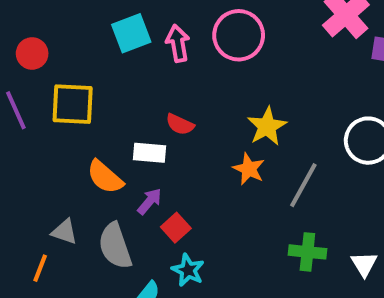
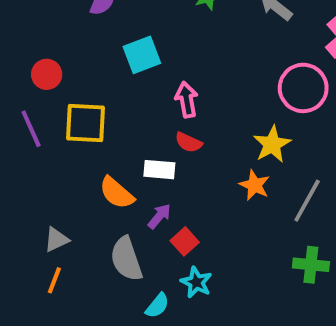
pink circle: (239, 35) -> (303, 88), moved
pink arrow: (178, 43) -> (187, 100), moved
gray triangle: (64, 232) -> (56, 240), moved, turned -44

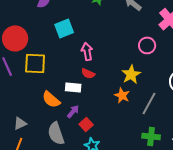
red circle: (47, 74) -> (15, 38), size x1.6
pink circle: (303, 88) -> (147, 45), size x0.7

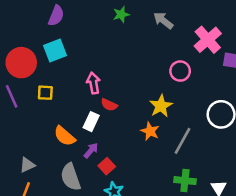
cyan square: (64, 28) -> (55, 51), moved
pink arrow: (87, 51) -> (93, 83), moved
yellow square: (35, 63) -> (45, 93), size x0.6
white rectangle: (73, 87) -> (91, 122), turned -70

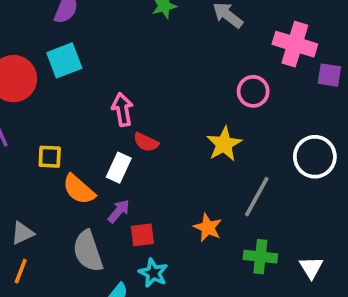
pink cross: (208, 40) -> (295, 44), turned -32
yellow square: (45, 93) -> (50, 157), moved
orange star: (150, 131) -> (208, 228), moved
red square: (107, 166) -> (142, 235), turned 35

